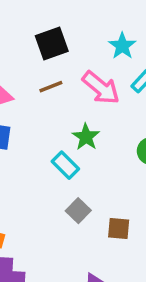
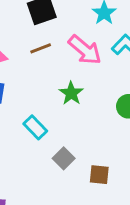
cyan rectangle: (65, 165) -> (35, 127), moved

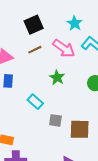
gray square: (64, 158) -> (55, 120), turned -32
brown square: (99, 175) -> (80, 129), size x1.5

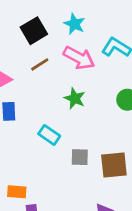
cyan star: (75, 23) -> (74, 24), moved

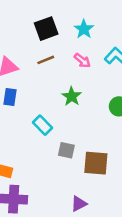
pink arrow: (79, 58) -> (82, 61), size x0.6

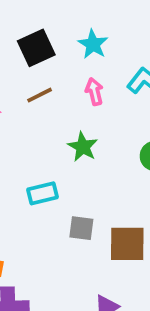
pink arrow: (82, 61) -> (94, 92), turned -138
cyan rectangle: (43, 125) -> (42, 193), turned -54

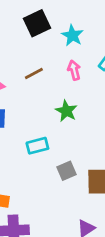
black square: (36, 48) -> (37, 23), moved
gray square: (81, 228) -> (66, 171), turned -30

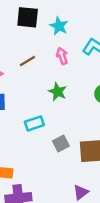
black square: (37, 23) -> (28, 17), turned 35

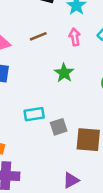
cyan rectangle: (34, 123) -> (34, 114), moved

